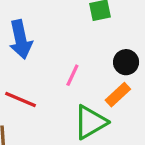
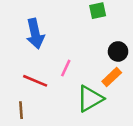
pink line: (72, 75) -> (66, 68), moved

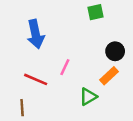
green triangle: (90, 99) -> (88, 97), size x0.7

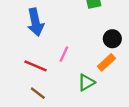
brown line: (22, 108) -> (38, 93), moved, turned -49

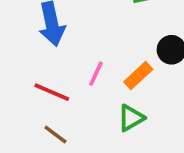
orange rectangle: (106, 62) -> (138, 76), moved

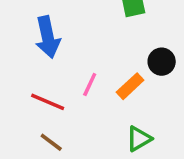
green triangle: (131, 118) -> (139, 139), moved

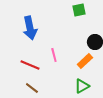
pink line: (90, 84) -> (54, 55), turned -40
orange rectangle: (130, 86) -> (85, 61), moved

